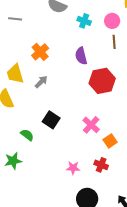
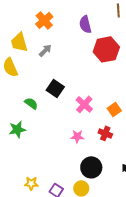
pink cross: (91, 125) -> (84, 104), moved

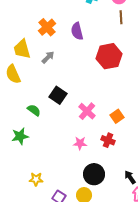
purple semicircle: (85, 24) -> (77, 31), moved
yellow star: (31, 183) -> (36, 179), moved

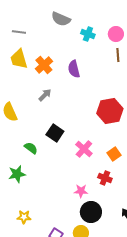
yellow trapezoid: (22, 49) -> (19, 59), moved
red hexagon: (109, 56) -> (110, 111), moved
pink star: (80, 143) -> (81, 191), moved
yellow star: (36, 179) -> (24, 217), moved

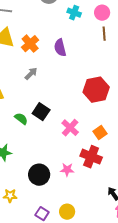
green semicircle: (31, 148) -> (21, 119), moved
red cross: (105, 178) -> (91, 157), size x1.5
black circle: (91, 212) -> (39, 175), moved

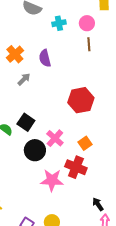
cyan cross: (74, 13) -> (59, 23), turned -32
gray arrow: (31, 74) -> (24, 79), moved
pink star: (67, 170) -> (52, 180), size x1.6
black circle: (39, 175) -> (35, 150), moved

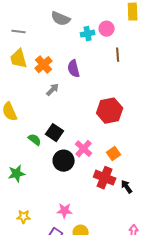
pink circle: (87, 23) -> (107, 29), moved
pink star: (52, 180) -> (65, 211), moved, size x0.7
black arrow: (98, 204) -> (127, 187), moved

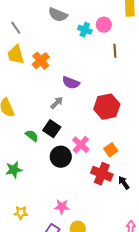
gray line: (19, 32) -> (16, 28), turned 48
cyan cross: (88, 34) -> (85, 30), turned 32
purple semicircle: (74, 69) -> (71, 83), moved, turned -54
gray arrow: (53, 90) -> (57, 103), moved

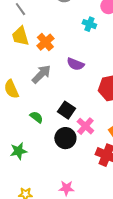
cyan cross: (85, 30) -> (89, 24), moved
gray arrow: (57, 103) -> (41, 74), moved, size x1.5
black square: (52, 129) -> (66, 110), moved

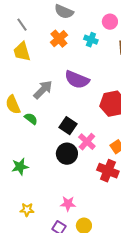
orange cross: (45, 42) -> (59, 39), moved
purple semicircle: (75, 64) -> (77, 80), size x1.4
green semicircle: (36, 117) -> (31, 119), moved

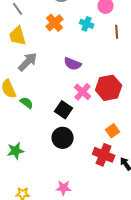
purple semicircle: (77, 80) -> (73, 64), size x0.7
gray arrow: (43, 90) -> (28, 62), moved
pink cross: (87, 142) -> (83, 92), moved

